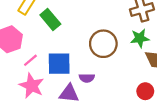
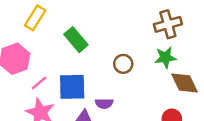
green rectangle: (50, 19) -> (76, 40), moved
brown circle: (103, 44) -> (123, 64), size x0.6

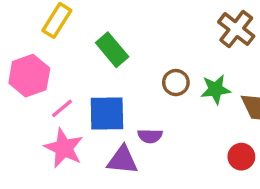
brown cross: (168, 24) -> (236, 29), turned -36
green star: (165, 57) -> (216, 89), moved

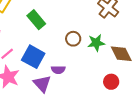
blue square: (107, 114) -> (33, 57), turned 30
purple triangle: (122, 160) -> (42, 84), turned 42

